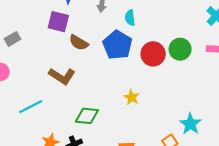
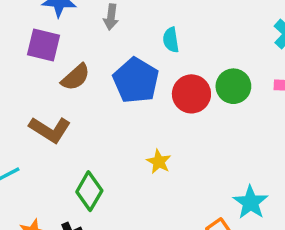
cyan semicircle: (130, 18) -> (171, 40), moved
brown semicircle: (79, 42) -> (76, 77), turned -72
green diamond: (87, 116) -> (89, 191), turned -65

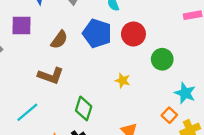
purple square: (44, 45) -> (21, 26), moved
green circle: (233, 86) -> (162, 59), moved

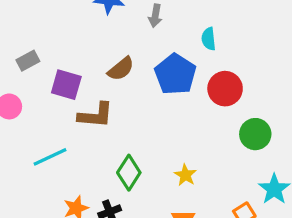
purple square: (21, 26) -> (66, 85), moved
brown L-shape: (51, 76) -> (96, 115), turned -30
yellow star: (123, 80) -> (185, 175), moved

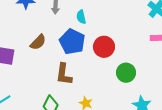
cyan semicircle: (209, 39) -> (81, 17), moved
brown L-shape: (96, 115) -> (64, 74), moved, turned 100

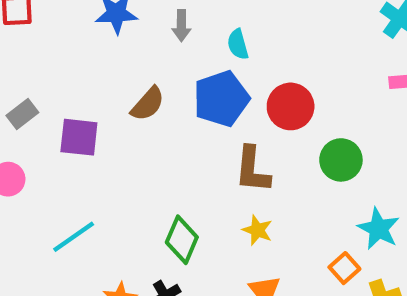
blue pentagon: (72, 42) -> (221, 99), turned 30
brown L-shape: (64, 74) -> (252, 170), moved

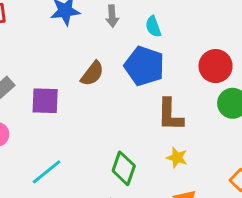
blue pentagon: (221, 99) -> (144, 66), turned -30
red circle: (291, 106) -> (216, 66), moved

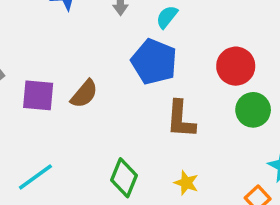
cyan semicircle: (153, 26) -> (167, 17), turned 55
brown semicircle: (92, 74) -> (84, 94), moved
yellow star: (177, 158) -> (186, 183), moved

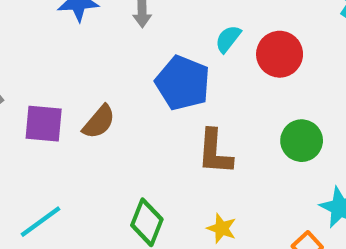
cyan semicircle: (167, 17) -> (228, 39), moved
red circle: (236, 66) -> (280, 54), moved

